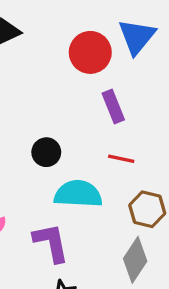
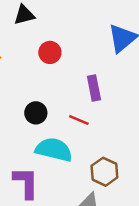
red circle: (90, 52) -> (50, 52), moved, size x0.7
red line: (121, 159) -> (79, 120), moved

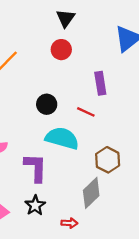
black triangle: (24, 15) -> (66, 18), moved, turned -42

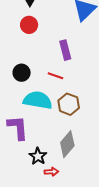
brown hexagon: (108, 160) -> (69, 104), moved
black star: (35, 205) -> (38, 156), moved

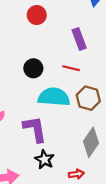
black star: (38, 156) -> (44, 159), moved

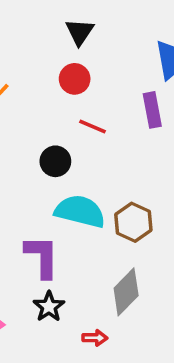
purple rectangle: (79, 39) -> (152, 110), moved
red line: (71, 68) -> (92, 126), moved

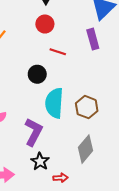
cyan semicircle: (80, 211) -> (54, 103), turned -96
purple L-shape: (42, 257) -> (33, 132), turned 32
red arrow: (95, 338) -> (61, 178), moved

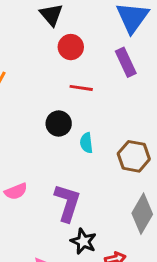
red circle: (45, 24) -> (71, 47), moved
cyan semicircle: (54, 103) -> (86, 143), moved, size x0.5

